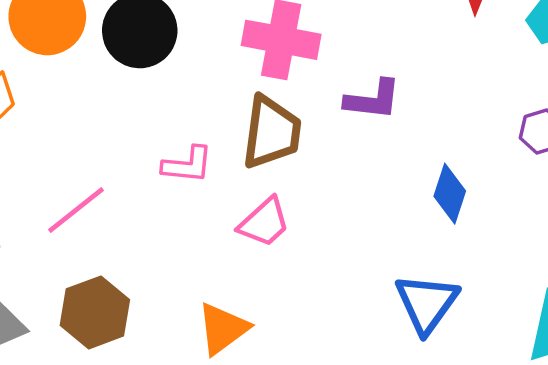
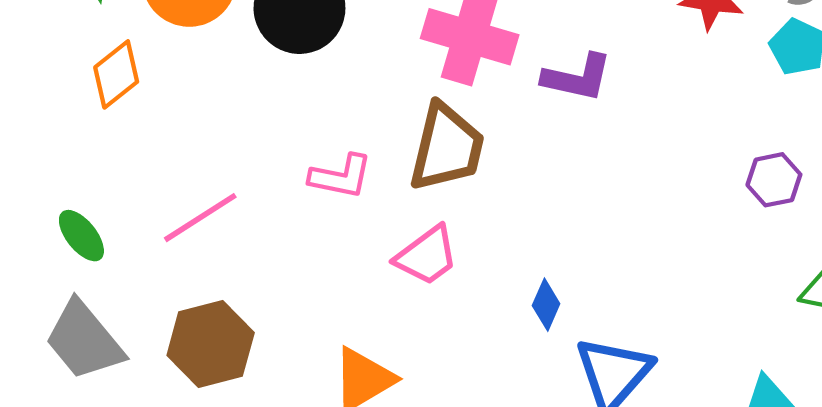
purple L-shape: (373, 100) -> (577, 78), moved
blue diamond: (450, 194) -> (546, 305), moved, size x0.7

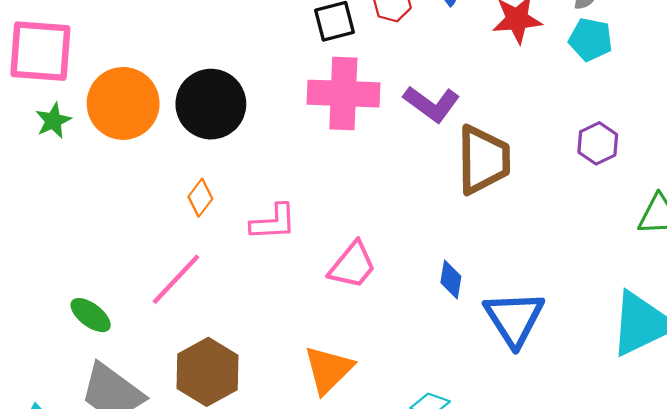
orange diamond: (116, 74) -> (200, 198), moved, size x0.7
purple L-shape: (577, 78) -> (432, 104), turned 38
brown trapezoid: (447, 147) -> (483, 160), moved

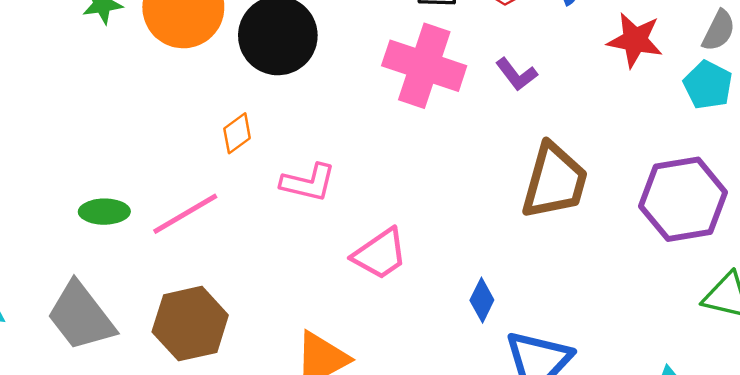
purple L-shape: (432, 104) -> (516, 74), moved, size x0.7
purple hexagon: (598, 143) -> (683, 199), size x1.8
green ellipse: (91, 315) -> (104, 212), moved, turned -54

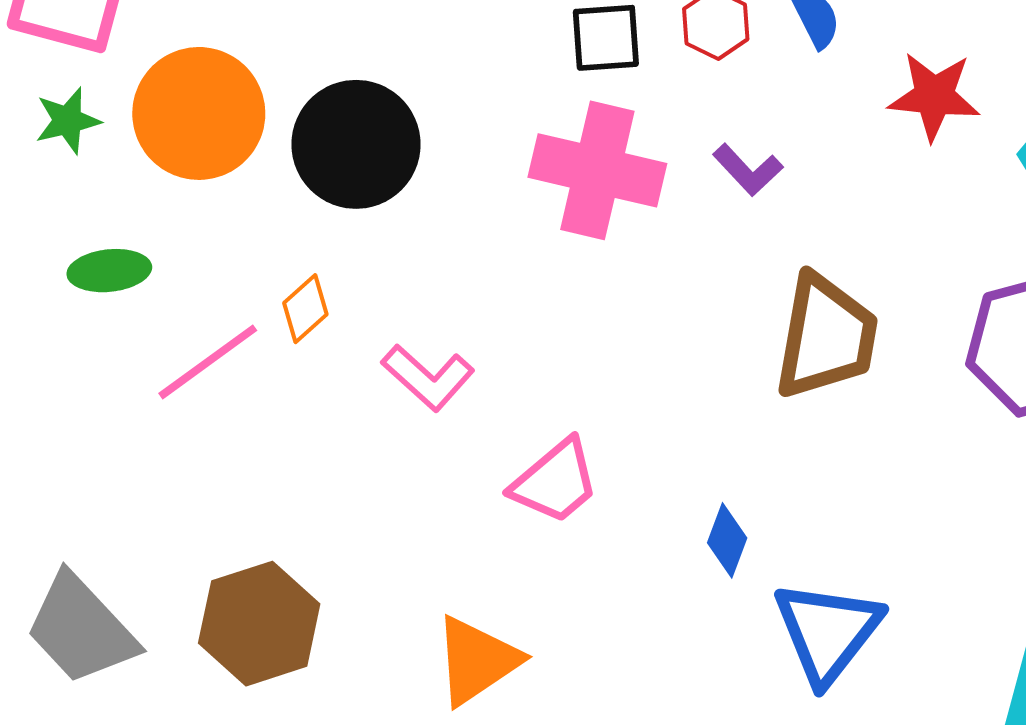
pink L-shape: (308, 183) -> (428, 377), turned 34
green ellipse: (104, 212) -> (109, 271), moved
pink line: (185, 214) -> (208, 362), moved

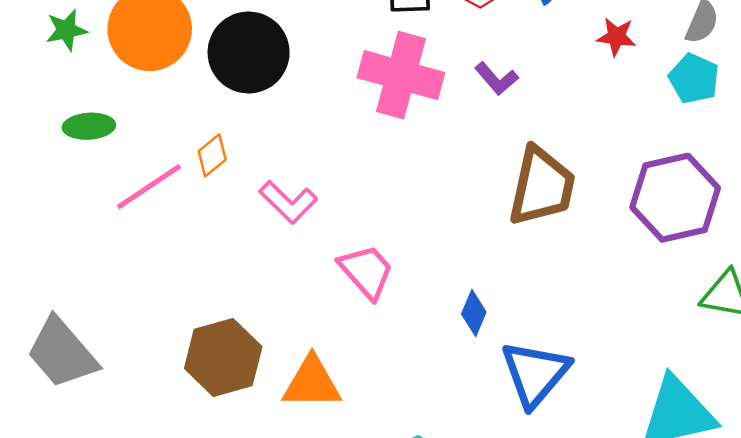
red star: (934, 96) -> (616, 37), size x0.7
pink trapezoid: (555, 482) -> (366, 271), turned -94
brown hexagon: (259, 624) -> (223, 358), moved
orange triangle: (477, 660) -> (312, 383), turned 32

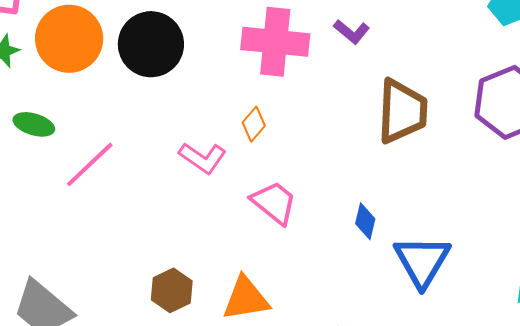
green ellipse: (89, 126) -> (34, 124), turned 30
orange diamond: (212, 155) -> (254, 124), moved
brown hexagon: (223, 358) -> (172, 290), size x0.7

